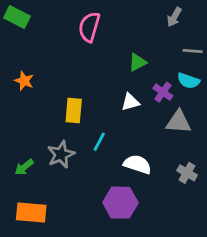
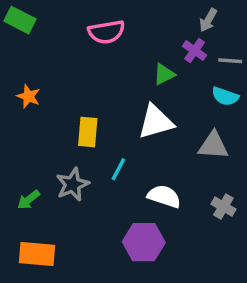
pink semicircle: (89, 27) -> (106, 32), turned -116
purple cross: (163, 92) -> (195, 51), moved
white triangle: (130, 102) -> (156, 122), size x1.6

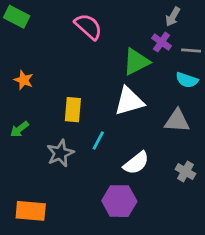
pink semicircle: (106, 32) -> (88, 27), turned -128
green triangle: (164, 74) -> (136, 62), size x1.5
white semicircle: (164, 196) -> (136, 163), turned 124
green arrow: (28, 200) -> (19, 129), moved

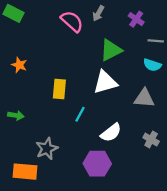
gray arrow: (173, 17) -> (98, 13), moved
purple cross: (162, 42) -> (136, 19), moved
green arrow: (19, 129) -> (16, 115), moved, turned -133
gray star: (60, 153) -> (47, 149), moved

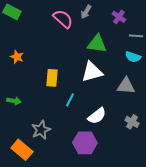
green triangle: (111, 50) -> (97, 44), turned 35
orange rectangle: (25, 172) -> (22, 150), turned 35

